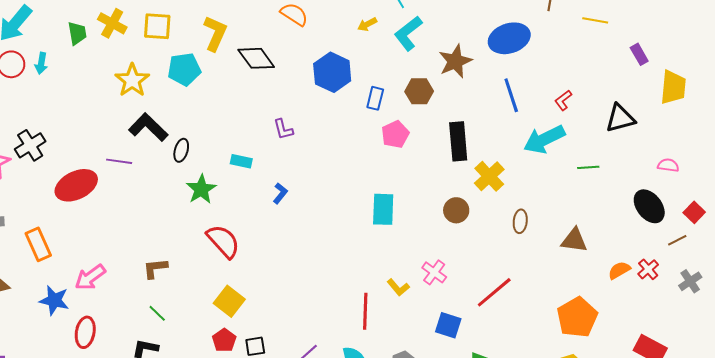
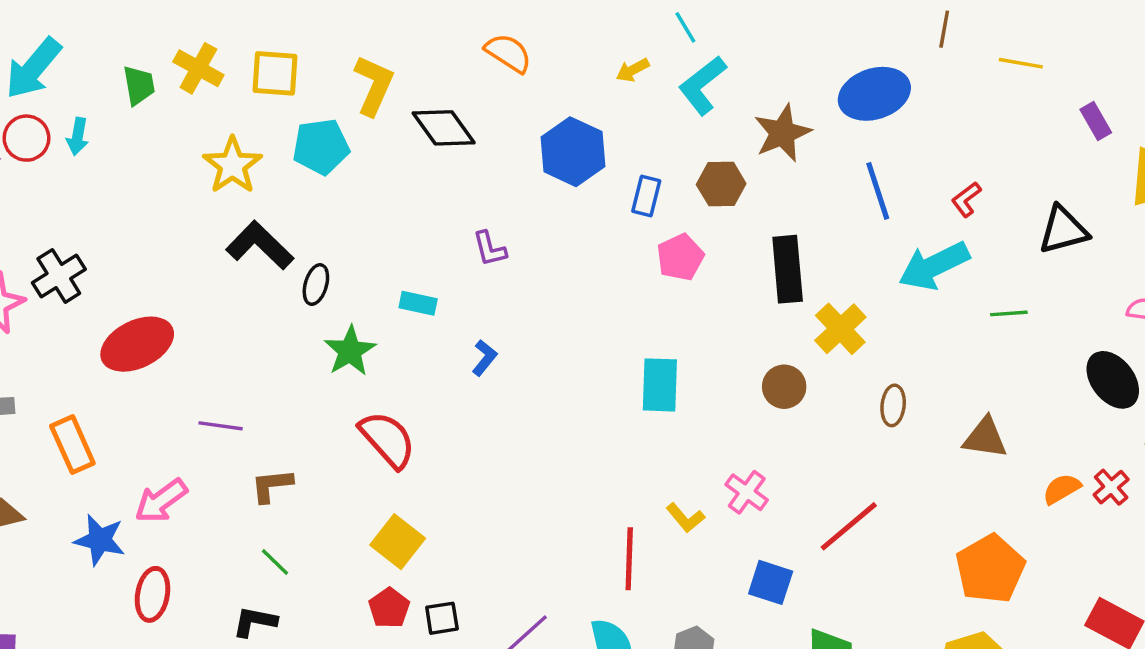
purple line: (119, 161) -> (221, 426), moved

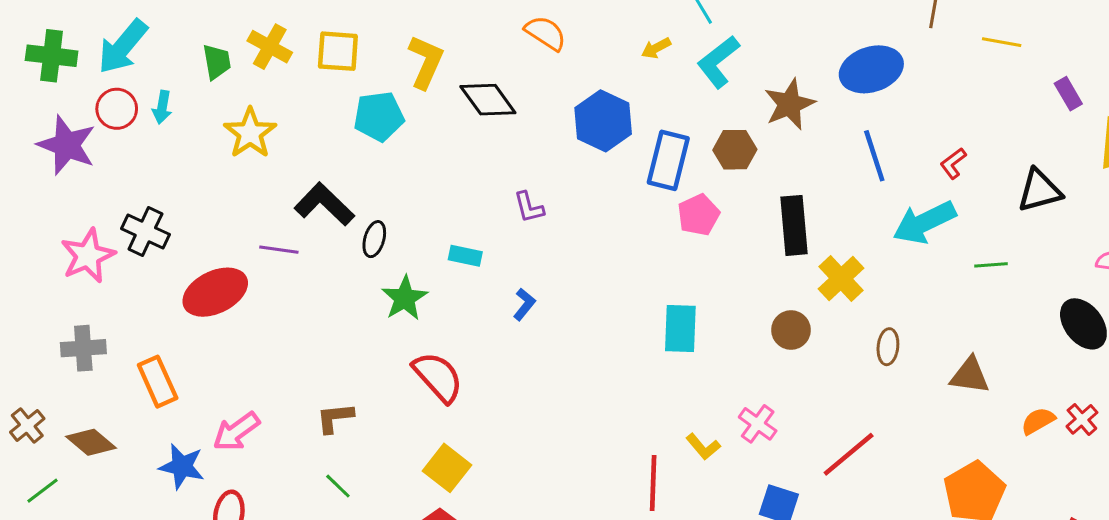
yellow star: (232, 165) -> (250, 133), moved
blue rectangle: (646, 196) -> (668, 160), size x1.6
black cross: (59, 276) -> (145, 232), turned -33
purple line: (221, 426) -> (279, 250), moved

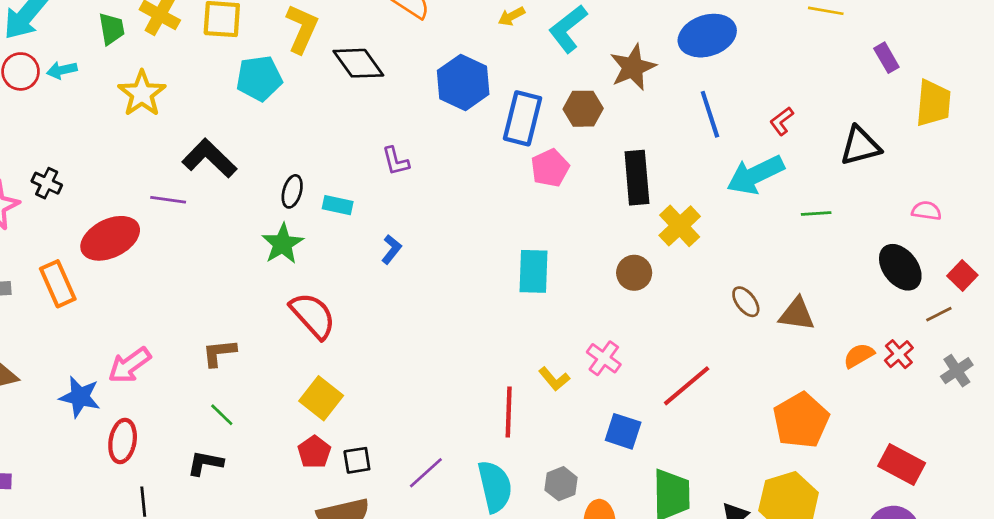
cyan arrow: (162, 107) -> (62, 70), turned 68
black cross: (145, 232) -> (47, 183), size x0.7
black ellipse: (374, 239) -> (292, 191), moved
brown ellipse: (888, 347) -> (746, 302), moved, turned -44
orange rectangle: (158, 382) -> (58, 284), moved

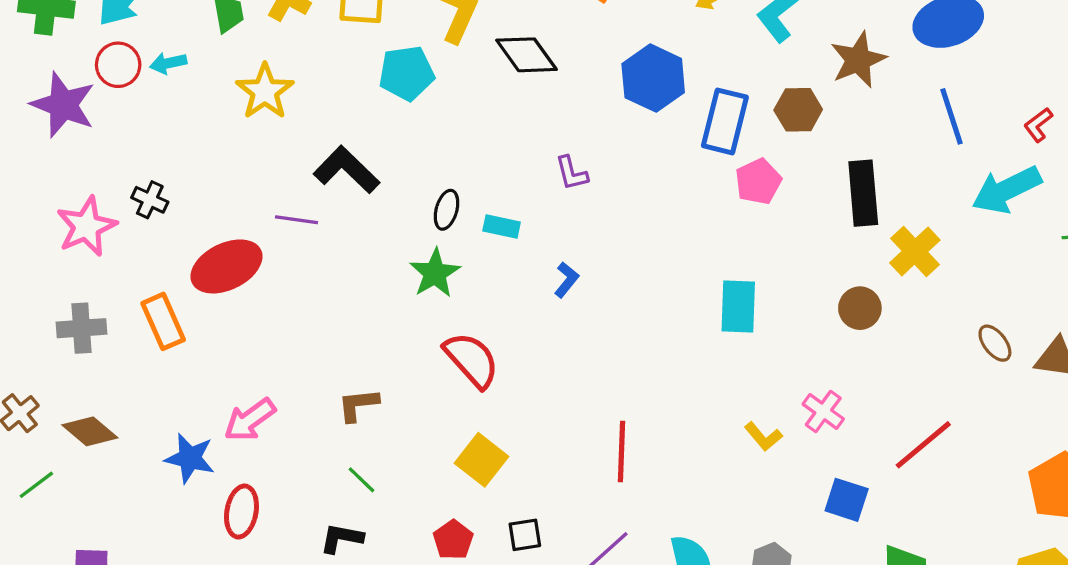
red line: (509, 412) -> (622, 451), moved
red pentagon: (314, 452) -> (453, 540), moved

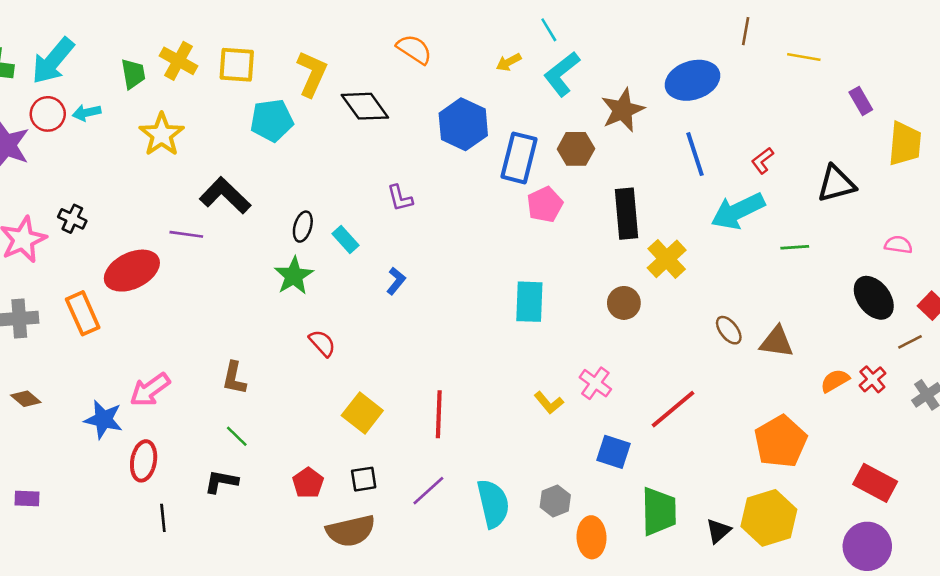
cyan rectangle: (502, 226) -> (346, 240), turned 36
red semicircle: (472, 360) -> (322, 343), size x0.6
brown L-shape: (358, 405) -> (234, 378), turned -72
brown diamond: (90, 431) -> (26, 399), size x0.7
yellow square: (482, 460) -> (362, 413), moved

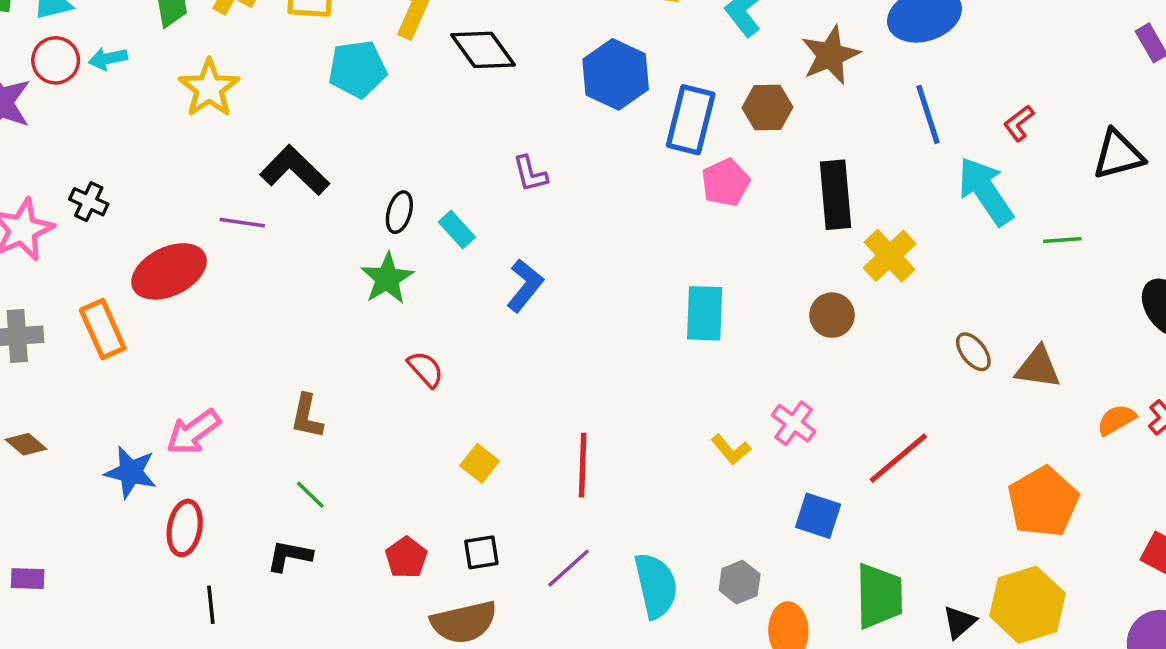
cyan arrow: (738, 211) -> (986, 191), turned 82
blue L-shape: (396, 281) -> (525, 285), size x1.4
yellow square: (362, 413) -> (480, 463), size x0.7

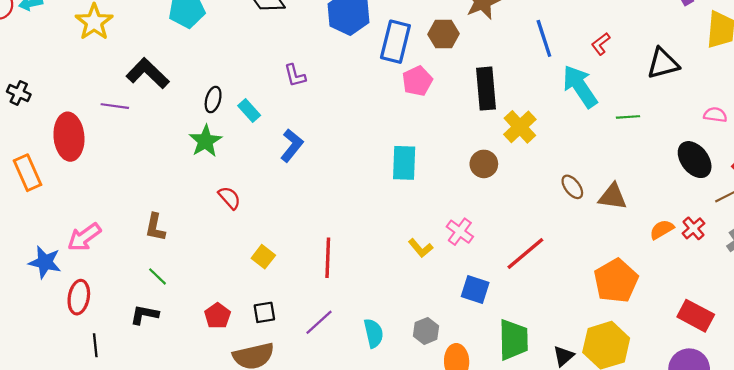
red ellipse: (169, 271) -> (69, 137), turned -69
cyan semicircle: (656, 586) -> (374, 333), size x0.7

